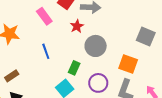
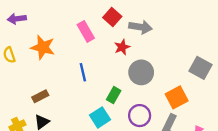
orange square: (128, 64) -> (177, 97), turned 36

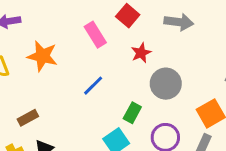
gray arrow: (140, 27) -> (179, 22), moved
blue line: (83, 72) -> (93, 86), turned 60
brown rectangle: (40, 96) -> (28, 118), moved

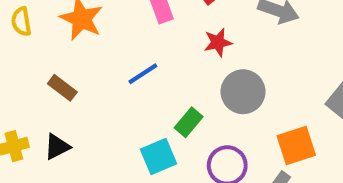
brown rectangle: (28, 118) -> (62, 88), moved, turned 54

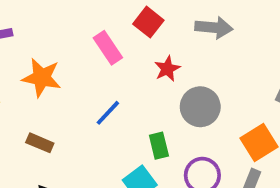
green rectangle: (189, 122) -> (159, 146), turned -40

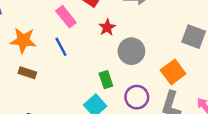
blue line: (108, 113) -> (61, 47), moved, turned -66
brown rectangle: (40, 143) -> (27, 73), moved

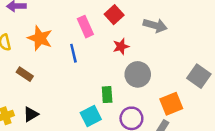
brown rectangle: (27, 73) -> (25, 74), moved

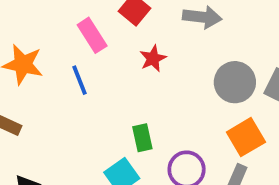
gray circle: (138, 74) -> (235, 82), moved

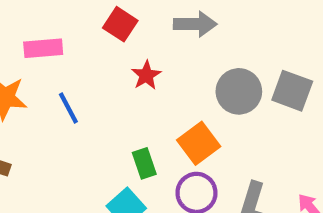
pink rectangle: (92, 35) -> (43, 48), moved, turned -56
orange square: (246, 137) -> (199, 143), moved

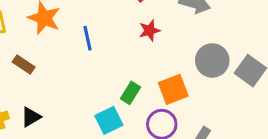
green rectangle: (144, 163) -> (131, 93), turned 35

